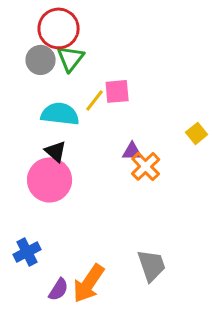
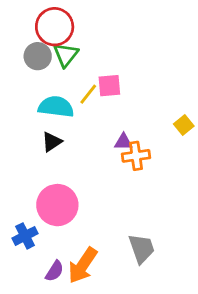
black triangle: (56, 151) -> (52, 142), turned 45
orange cross: (146, 166) -> (136, 156), turned 36
pink circle: (50, 180) -> (57, 205), moved

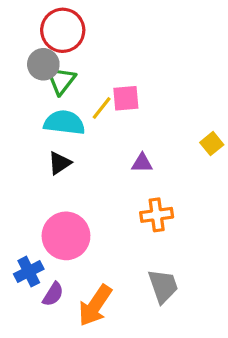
green triangle: (66, 55) -> (61, 80), moved
orange cross: (136, 156) -> (157, 215), moved
purple semicircle: (55, 271) -> (53, 294), moved

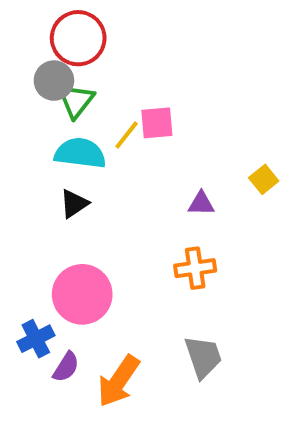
purple triangle: (142, 163) -> (201, 204), moved

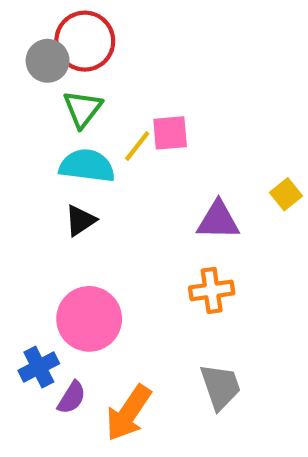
gray circle: (54, 81) -> (48, 61), moved
purple triangle: (201, 204) -> (218, 220), size x1.5

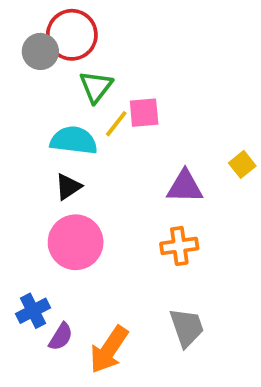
green triangle: (83, 109) -> (96, 87), moved
pink circle: (89, 319) -> (76, 242), moved

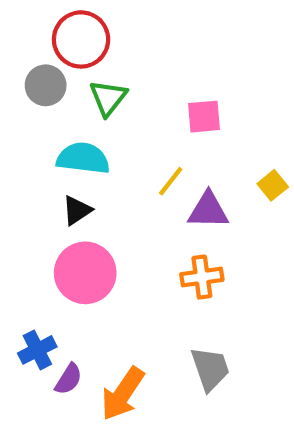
gray circle: (40, 51) -> (46, 85), moved
pink square: (144, 113) -> (204, 117), moved
yellow line: (116, 124) -> (171, 181), moved

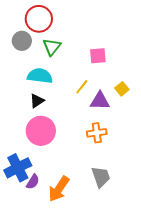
yellow square: (273, 185) -> (122, 89), moved
blue cross: (37, 350) -> (18, 168), size x1.5

